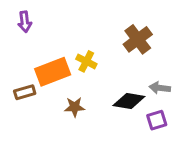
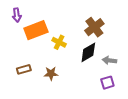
orange rectangle: (53, 72) -> (36, 30), moved
brown rectangle: (25, 92) -> (24, 69), moved
black diamond: (129, 101) -> (88, 52), moved, turned -40

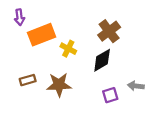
gray arrow: (109, 60) -> (136, 86), moved
brown star: (51, 73) -> (59, 85), size x1.5
purple square: (107, 83) -> (110, 95), moved

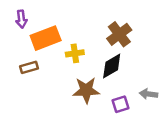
yellow cross: (68, 49) -> (75, 53), turned -35
brown rectangle: (28, 80) -> (29, 67), moved
brown star: (59, 85) -> (86, 90), moved

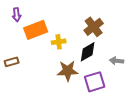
brown rectangle: (29, 67) -> (12, 62), moved
gray arrow: (149, 94) -> (117, 61), moved
purple square: (121, 104) -> (95, 82), size x1.5

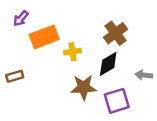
purple arrow: (17, 15) -> (21, 18), turned 48

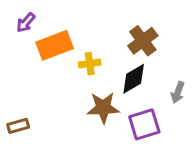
gray arrow: (144, 75) -> (178, 92), turned -77
brown rectangle: (15, 76) -> (18, 126), moved

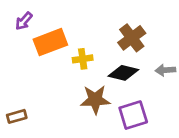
black diamond: (134, 79) -> (123, 73), turned 44
gray arrow: (178, 92) -> (165, 70), moved, turned 66

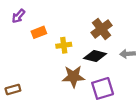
orange rectangle: (50, 42) -> (39, 32), size x0.6

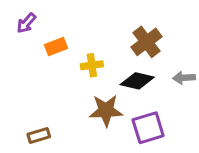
brown rectangle: (13, 90) -> (39, 136), moved

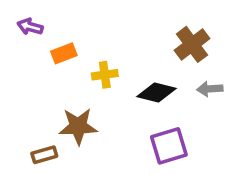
purple arrow: (26, 23) -> (30, 27), turned 65
brown cross: (147, 42) -> (192, 44), moved
brown star: (106, 111) -> (78, 126), moved

